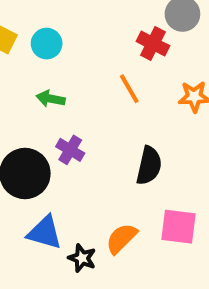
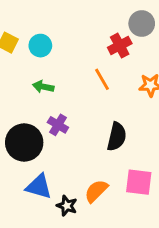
red cross: (153, 44) -> (120, 46), turned 35

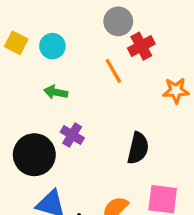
gray circle: (142, 24) -> (118, 21), moved
orange line: (102, 79) -> (113, 71), moved

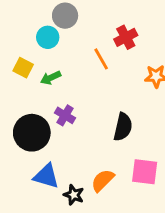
gray circle: (118, 21) -> (65, 16), moved
yellow square: (16, 43) -> (23, 68), moved
green arrow: (56, 92) -> (51, 78), turned -36

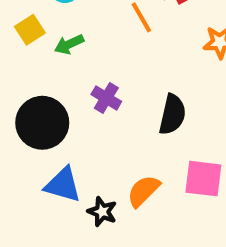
yellow square: (23, 68) -> (30, 30), turned 30
purple cross: (65, 115) -> (106, 98), moved

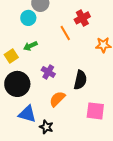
yellow square: (30, 30) -> (11, 56), moved
orange semicircle: (143, 191) -> (57, 99), moved

